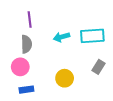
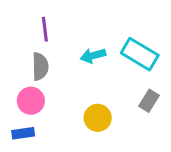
cyan rectangle: (92, 36) -> (140, 54), turned 35
blue rectangle: (26, 90) -> (23, 133), moved

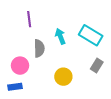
cyan arrow: (93, 56) -> (60, 36), turned 84
gray semicircle: (40, 67) -> (39, 48), moved

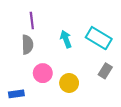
gray semicircle: (39, 48) -> (27, 45), moved
pink circle: (20, 66) -> (43, 73), moved

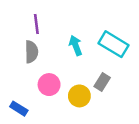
gray rectangle: (105, 71) -> (102, 82), moved
blue rectangle: (16, 94) -> (19, 109), turned 40

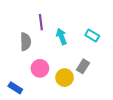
purple line: (36, 24) -> (41, 22), moved
cyan rectangle: (113, 44) -> (92, 36), size x0.6

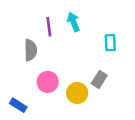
cyan rectangle: (92, 36) -> (110, 43), turned 56
cyan arrow: (61, 37) -> (73, 22), moved

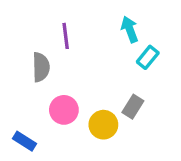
cyan arrow: (73, 22) -> (130, 29), moved
cyan rectangle: (110, 43) -> (148, 57), turned 42

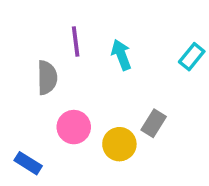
cyan arrow: (130, 29) -> (121, 55), moved
cyan rectangle: (148, 57) -> (192, 57), moved

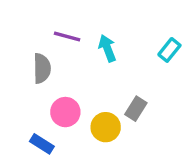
purple line: (76, 41) -> (67, 36), turned -68
blue rectangle: (28, 163) -> (42, 144), moved

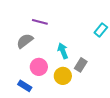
cyan arrow: (107, 48) -> (63, 51), moved
gray semicircle: (42, 68) -> (25, 41), turned -126

